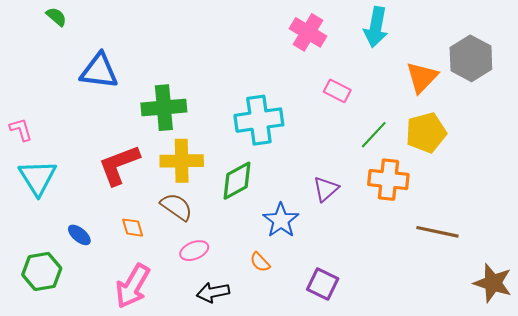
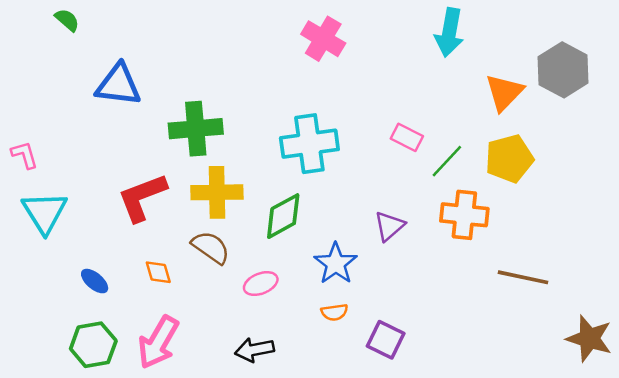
pink cross: (308, 32) -> (323, 39), moved
pink rectangle: (337, 91) -> (407, 137), moved
pink ellipse: (194, 251) -> (261, 284), moved
orange semicircle: (260, 262) -> (334, 312), moved, turned -55
green hexagon: (42, 271) -> (93, 345), moved

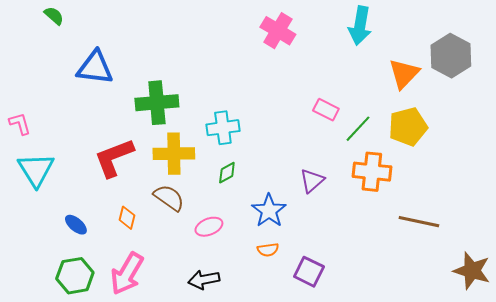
pink cross: (323, 39) -> (278, 31), moved
cyan cross: (309, 144) -> (223, 128), moved, size x0.7
green diamond: (283, 216) -> (227, 173), size x0.6
orange diamond: (158, 272) -> (127, 218), turned 30

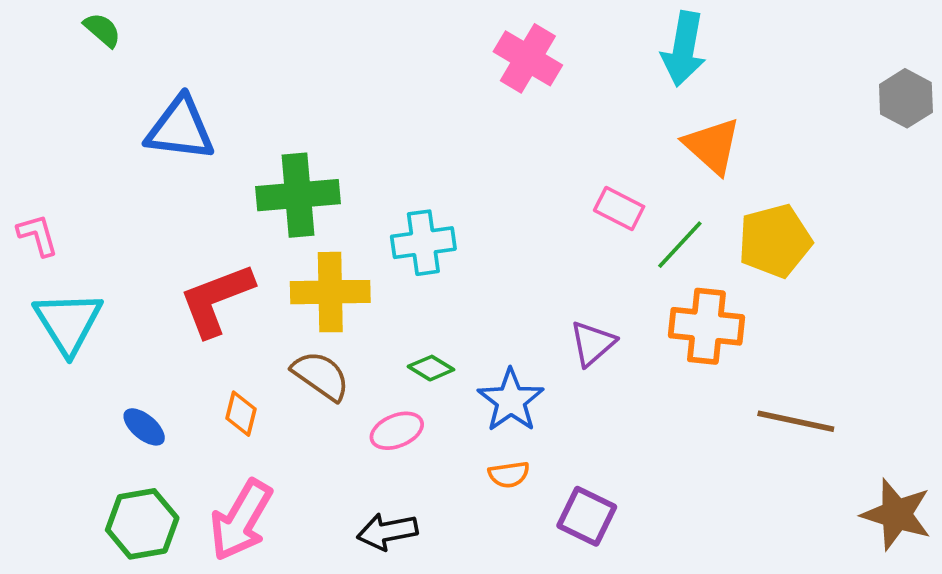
gray hexagon: (451, 56) -> (906, 98), moved, size x0.7
orange triangle: (404, 74) -> (712, 146), moved, turned -32
green diamond: (227, 173) -> (431, 368), moved, turned 60

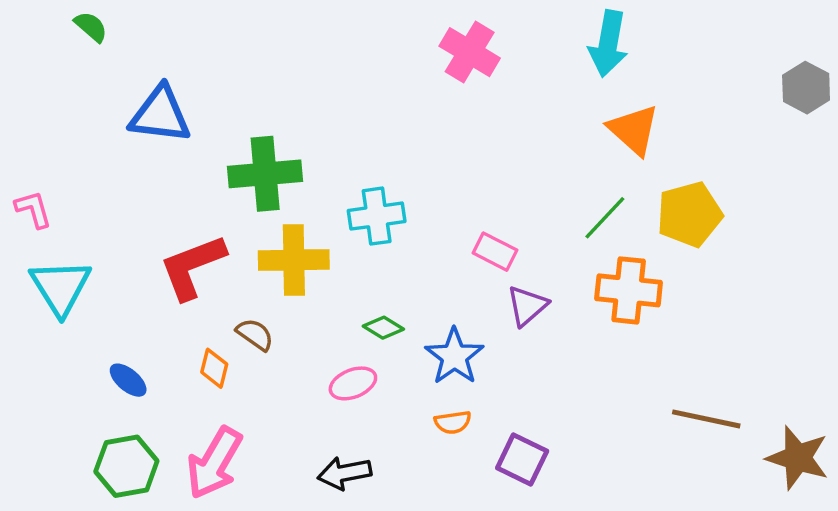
pink rectangle: (619, 208) -> (495, 252), moved
brown semicircle: (321, 376) -> (255, 334), moved, size x0.7
brown line: (796, 421) -> (706, 419), moved

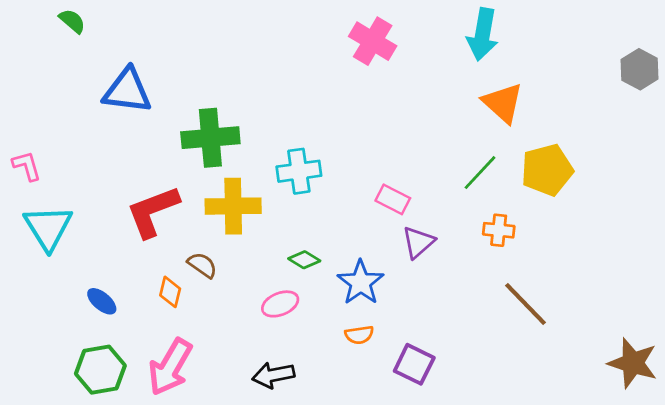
orange cross: (629, 290) -> (499, 230), size x0.6
brown line: (706, 419) -> (526, 304), moved, turned 34

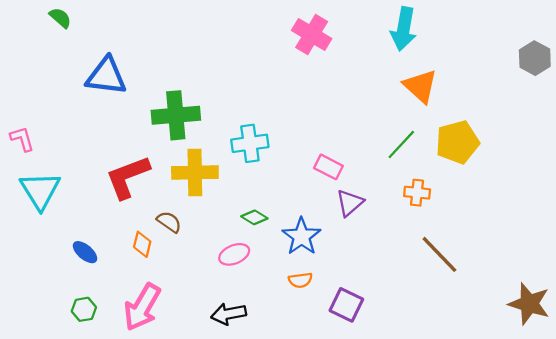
green hexagon: (100, 370) -> (84, 309), size x0.6

